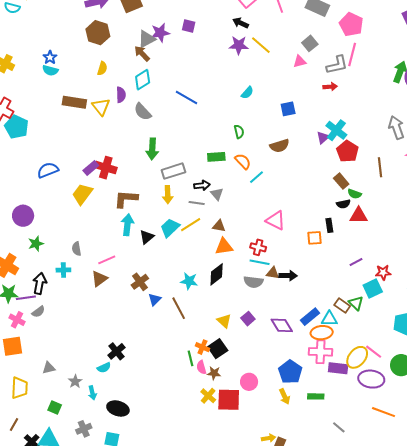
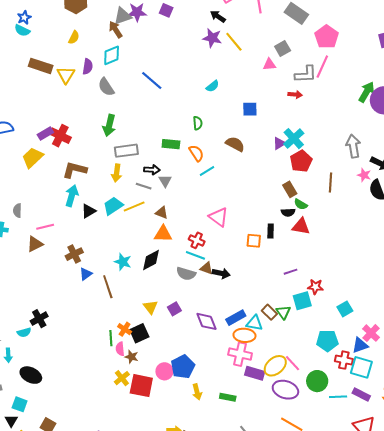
brown semicircle: (280, 146) -> (235, 144), turned -144
blue pentagon: (290, 372) -> (183, 367), moved

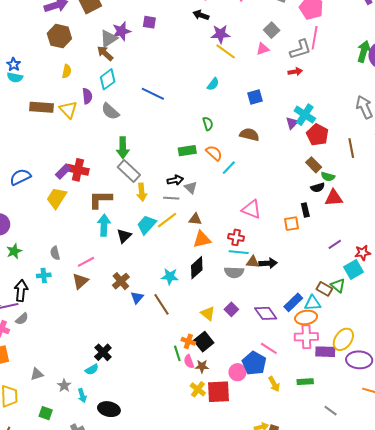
purple star: (212, 38) -> (220, 34), moved
yellow line: (234, 42) -> (226, 51), moved
gray rectangle: (126, 151) -> (129, 171), moved, turned 65
pink line: (292, 363) -> (269, 348), moved

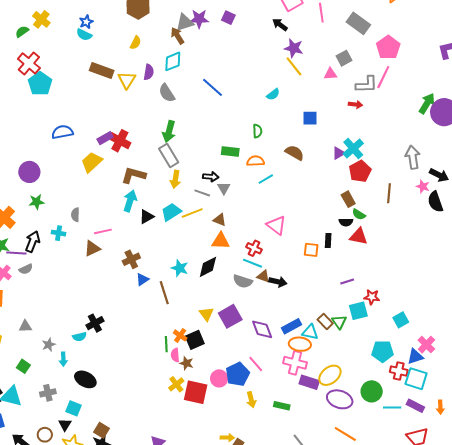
orange semicircle: (214, 153) -> (256, 161), turned -60
purple square: (231, 309) -> (230, 316), size x1.6

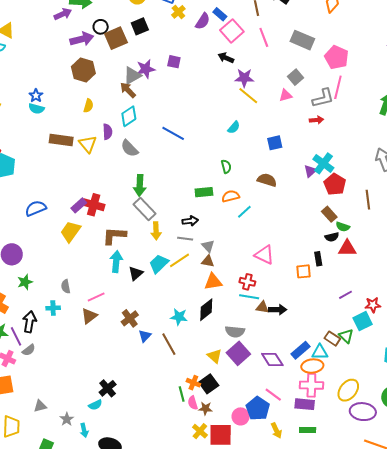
gray triangle: (224, 188) -> (208, 246), moved
purple line: (16, 253) -> (16, 336), turned 72
gray semicircle: (243, 281) -> (235, 332), moved
purple rectangle: (309, 382) -> (305, 404), moved

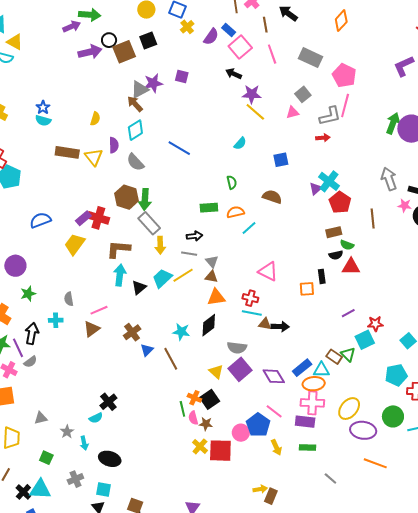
brown hexagon: (83, 70) -> (127, 197), moved
brown rectangle: (329, 214) -> (334, 232), turned -63

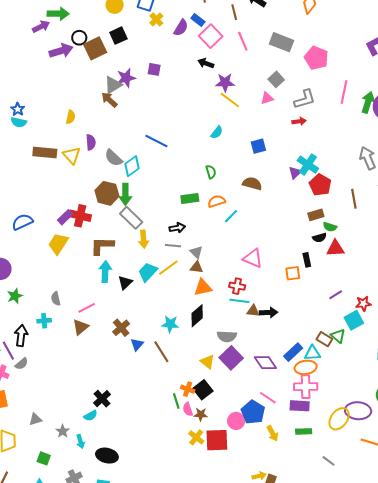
pink line: (345, 106) -> (344, 92), moved
cyan diamond: (135, 130) -> (132, 166), moved
yellow ellipse: (349, 409) -> (339, 419), moved

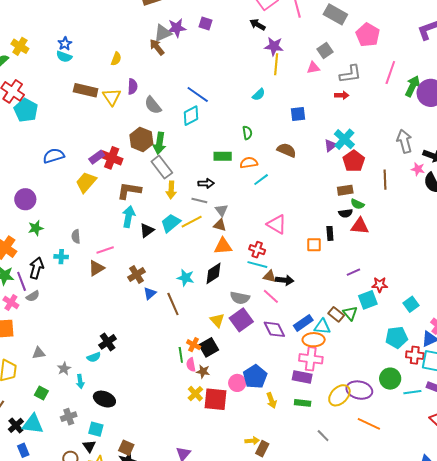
yellow line: (230, 100) -> (276, 64), turned 50
cyan diamond: (132, 166) -> (191, 116), moved
pink line: (268, 398) -> (271, 296), moved

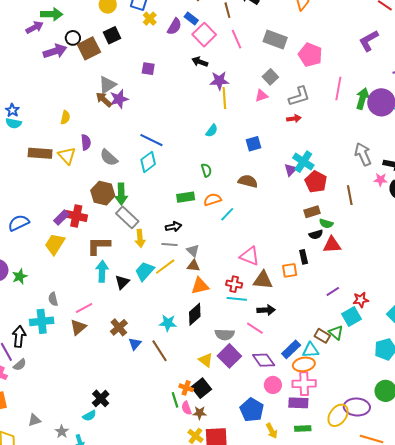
purple star: (177, 28) -> (119, 99), moved
green star: (36, 228) -> (20, 276), moved
cyan cross: (61, 257) -> (42, 321), size x1.6
brown triangle: (270, 276) -> (263, 280), moved, size x1.5
pink circle: (237, 383) -> (273, 385), moved

